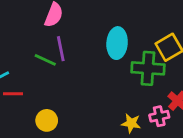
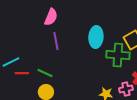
green line: (45, 60) -> (45, 73), moved

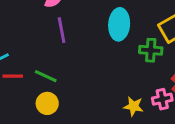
green cross: (118, 55) -> (151, 50), size x0.7

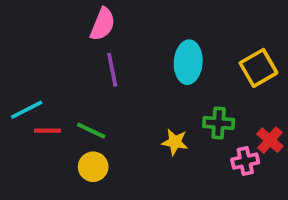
green cross: (151, 50) -> (219, 123), moved
yellow star: (133, 106) -> (175, 142), moved

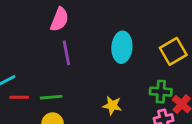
green cross: (219, 123) -> (161, 92), moved
green line: (91, 131) -> (51, 97), turned -30

